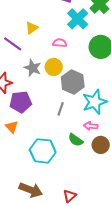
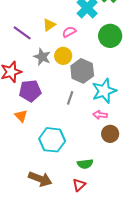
yellow triangle: (32, 28) -> (49, 25), moved
pink semicircle: (60, 43) -> (69, 32), turned -32
green semicircle: (76, 140) -> (85, 164), moved, turned -42

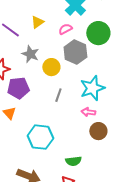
pink semicircle: (69, 32) -> (65, 29), moved
yellow circle: (63, 56) -> (51, 67), moved
gray hexagon: (82, 71) -> (75, 52), moved

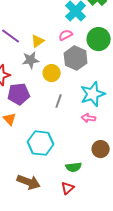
yellow triangle: (37, 22) -> (38, 41), moved
gray star: (30, 54) -> (31, 60), turned -30
brown circle: (98, 131) -> (101, 149), moved

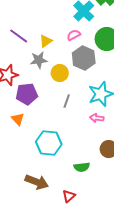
red triangle: (68, 188) -> (69, 196), moved

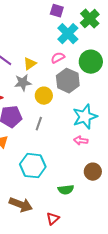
gray line: (67, 101) -> (39, 124), moved

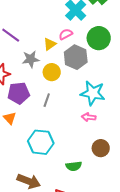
yellow triangle: (30, 64) -> (50, 44), moved
cyan star: (85, 117) -> (93, 93), turned 30

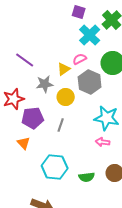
green semicircle: (74, 166) -> (87, 177), moved

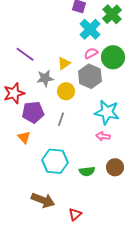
pink semicircle: (80, 59) -> (91, 53), moved

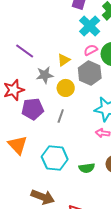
orange triangle: (24, 137) -> (18, 145), moved, size x1.5

